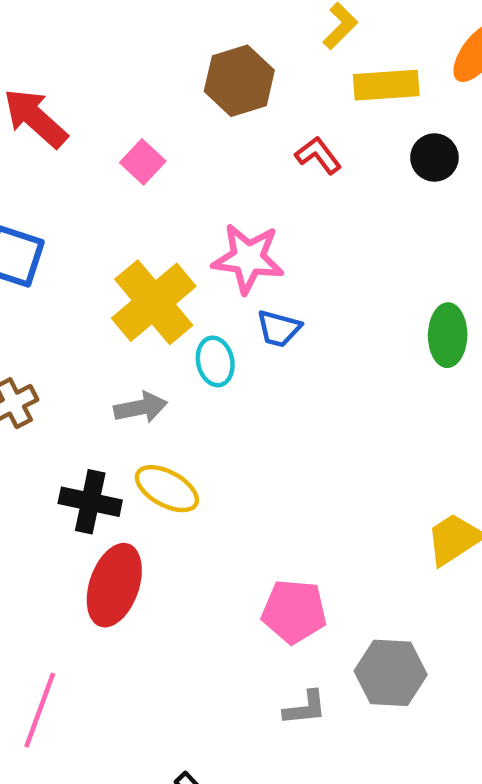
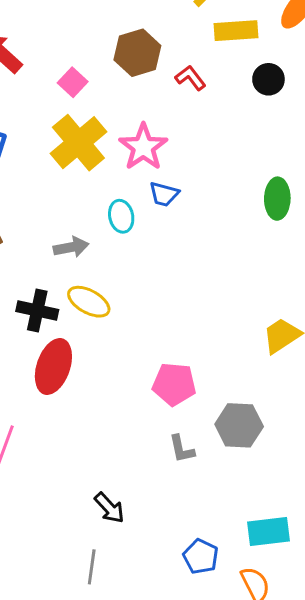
brown hexagon: (239, 81) -> (137, 53), moved
pink star: (248, 258) -> (143, 147), turned 30
yellow cross: (154, 302) -> (78, 143), moved
gray L-shape: (305, 708) -> (182, 449), turned 84

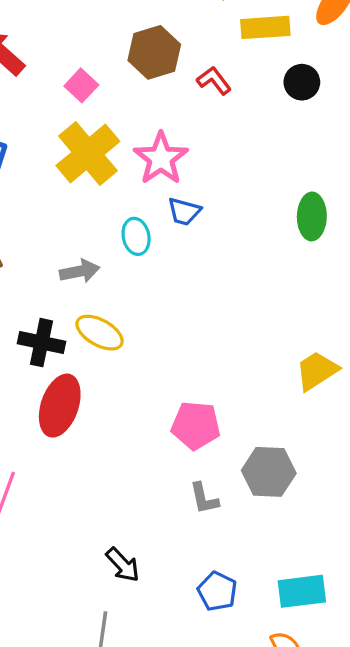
blue pentagon: (201, 557) -> (217, 591), moved

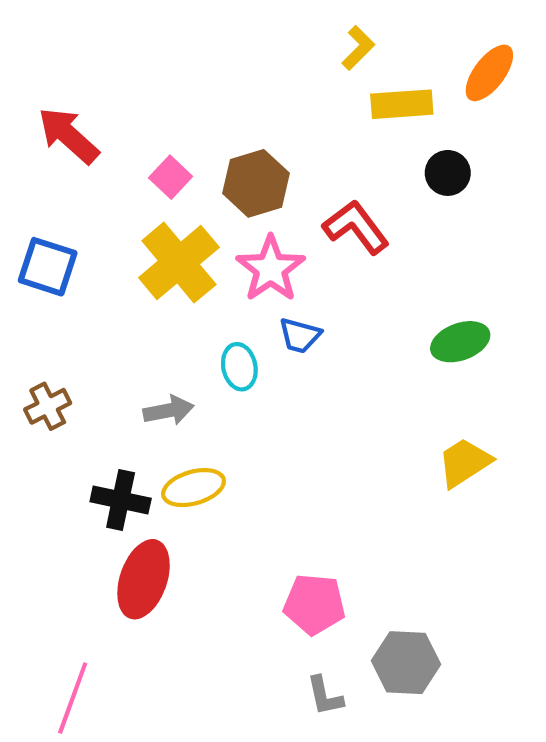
brown hexagon: (154, 52) -> (256, 183), moved
red L-shape: (214, 80) -> (356, 227), moved, size x1.5
green ellipse: (312, 216) -> (460, 342), turned 69
yellow ellipse: (100, 333) -> (194, 488), turned -45
yellow trapezoid: (317, 371) -> (464, 463), moved

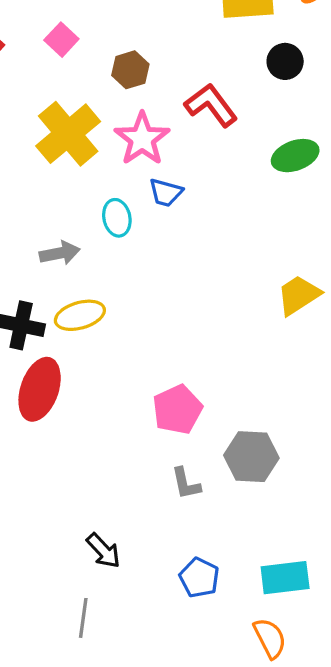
pink square: (171, 177) -> (61, 40), moved
brown hexagon: (256, 183) -> (130, 70), size x0.7
green ellipse: (460, 342) -> (295, 156), moved
pink pentagon: (314, 604) -> (177, 409), turned -30

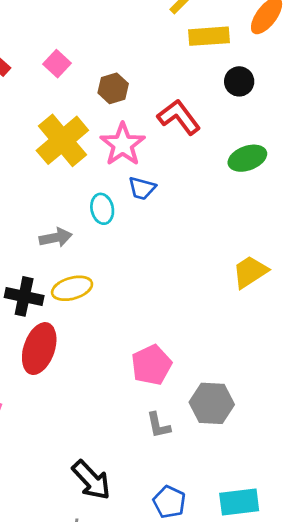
black arrow: (103, 551) -> (91, 480), size x1.4

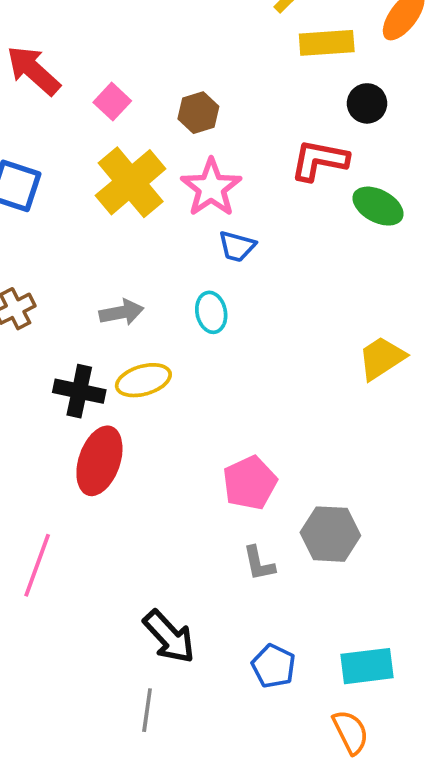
pink square: (57, 64) -> (112, 102), moved
red L-shape: (179, 117) -> (319, 160), moved, turned -42
green ellipse: (247, 158) -> (378, 206), turned 48
cyan ellipse: (102, 209) -> (211, 312), moved

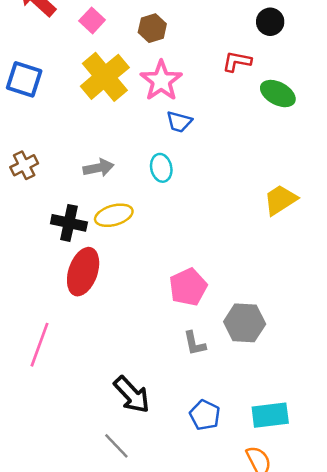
red L-shape: (319, 160) -> (237, 61), size x0.7
gray line: (147, 710) -> (116, 446), turned -52

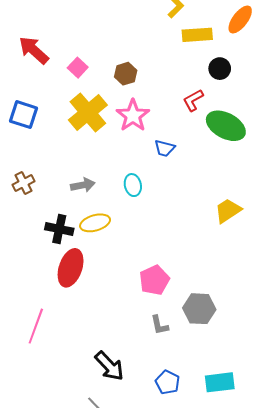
red L-shape: (237, 61) -> (193, 100), turned -40
green ellipse: (278, 94) -> (226, 126), size x1.4
blue trapezoid: (179, 122) -> (165, 148), moved

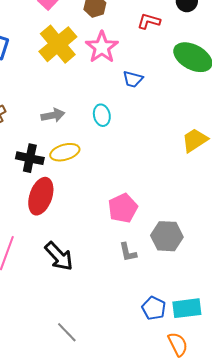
red L-shape: (193, 100) -> (149, 21), moved, turned 45
black arrow: (109, 366) -> (59, 256), moved
blue pentagon: (168, 382) -> (154, 308), moved

